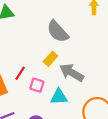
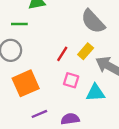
red line: (20, 73) -> (62, 54), moved

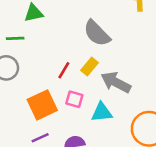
orange square: (26, 83) -> (42, 105), moved

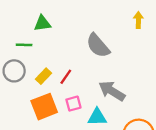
yellow rectangle: (90, 67) -> (44, 76), moved
pink square: (74, 99) -> (73, 104), turned -35

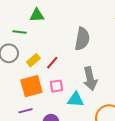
gray semicircle: (98, 46) -> (82, 39), turned -135
gray arrow: (112, 91) -> (90, 79), turned -140

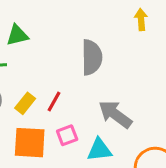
gray arrow: (90, 79) -> (115, 114), turned 150
orange square: (31, 86) -> (30, 143), turned 30

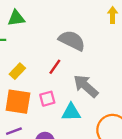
gray semicircle: (92, 57) -> (72, 41), turned -68
red line: (54, 101) -> (55, 67), moved

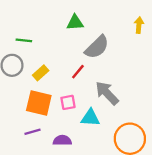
green triangle: (16, 18) -> (75, 22), moved
gray semicircle: (72, 41) -> (97, 47), turned 104

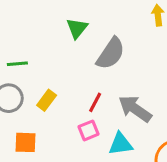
green triangle: (75, 22) -> (77, 28), turned -36
red line: (78, 72) -> (95, 102), moved
orange square: (39, 103) -> (25, 142), moved, size x0.7

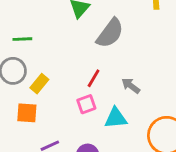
yellow rectangle: (47, 100) -> (39, 84), moved
gray arrow: (135, 109) -> (131, 86), size x0.6

